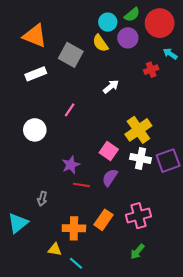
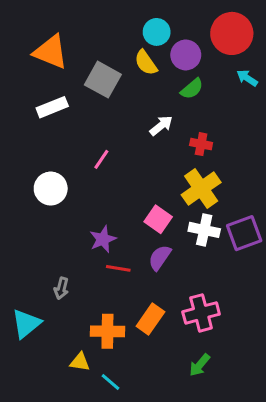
green semicircle: (132, 15) -> (192, 89), moved
red cross: (151, 70) -> (201, 144), moved, turned 32

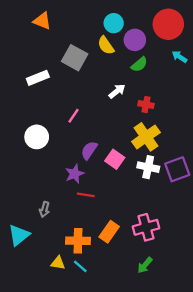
orange triangle: (51, 52) -> (42, 21), moved, size x0.7
purple semicircle: (160, 258) -> (89, 150), moved
cyan line: (111, 382) -> (80, 266), moved

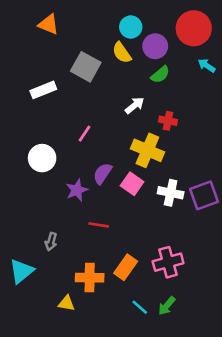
yellow cross: (146, 137) -> (147, 150), moved, turned -32
purple star: (75, 174) -> (77, 190), moved
cyan line: (80, 266) -> (140, 307), moved

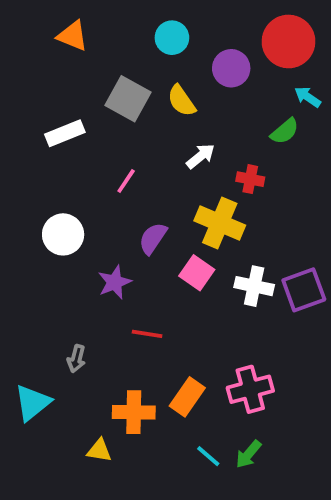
cyan circle: (131, 27) -> (172, 38), moved
yellow semicircle: (122, 53) -> (181, 101), moved
green semicircle: (160, 75) -> (285, 131), moved
pink line: (84, 134) -> (126, 181), moved
purple semicircle: (102, 173) -> (153, 238), moved

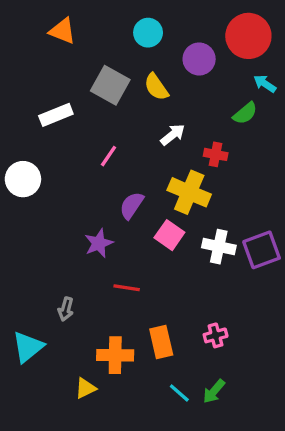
white circle: (63, 234) -> (23, 179), moved
pink cross: (250, 389) -> (216, 335), size x0.6
orange rectangle: (187, 397) -> (161, 342), turned -48
yellow triangle: (99, 450) -> (86, 388), turned -35

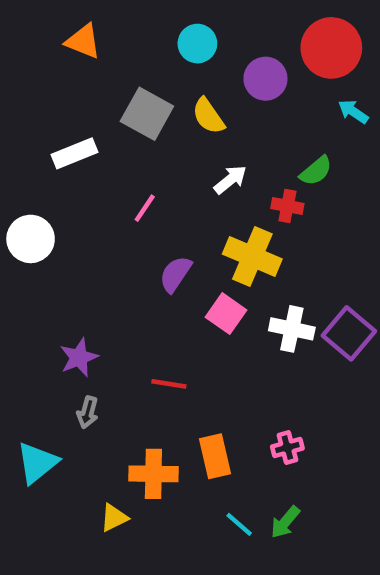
green semicircle: (245, 113) -> (316, 171), moved
purple star: (99, 243) -> (79, 357), moved
purple square: (262, 250) -> (349, 333), turned -30

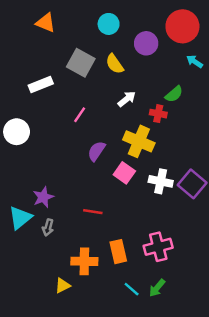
pink cross: (287, 448) -> (158, 247), size x1.6
cyan triangle: (37, 463) -> (20, 218), moved

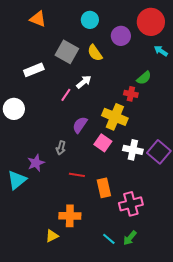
white arrow: (127, 99) -> (84, 82), moved
gray arrow: (48, 227) -> (61, 148), moved
orange rectangle: (118, 252) -> (104, 188), moved

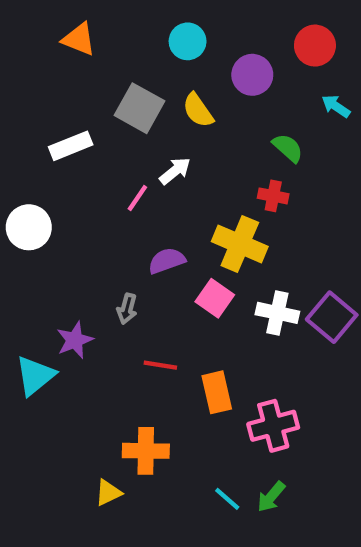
red circle: (151, 22) -> (315, 46), size x0.7
green semicircle: (144, 78) -> (288, 148), moved, turned -98
purple semicircle: (80, 125) -> (167, 261), turned 36

